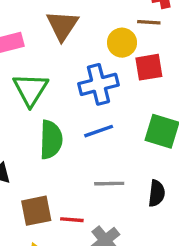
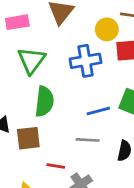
blue line: (99, 131) -> (98, 111), moved
brown square: (36, 211) -> (28, 138), moved

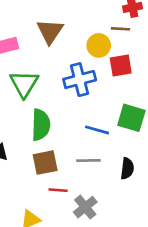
blue line: (98, 111) -> (97, 130), turned 35
brown square: (28, 138) -> (45, 163), moved

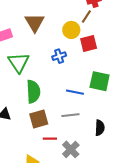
brown line: (121, 29) -> (86, 16), turned -56
blue cross: (80, 80) -> (59, 56), size x0.6
black semicircle: (127, 168) -> (100, 128), moved

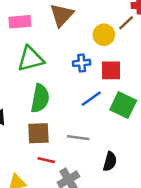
red square: (89, 43) -> (111, 70), moved
green triangle: (19, 62) -> (31, 59), turned 35
blue line: (75, 92) -> (91, 99), moved, turned -60

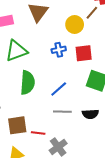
blue line: (91, 99) -> (59, 89), moved
brown square: (38, 133) -> (17, 125), moved
black semicircle: (110, 161) -> (90, 114), moved, turned 77

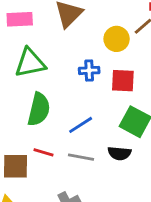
black semicircle: (90, 114) -> (119, 153), moved
red line: (38, 133) -> (44, 152), moved

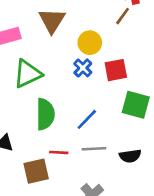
yellow circle: (117, 39) -> (90, 43), moved
blue cross: (89, 70) -> (83, 68), turned -30
black semicircle: (119, 153) -> (130, 156), moved

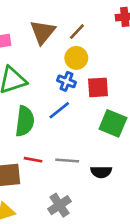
brown line: (123, 16) -> (77, 32), moved
blue cross: (83, 68) -> (66, 81), turned -30
blue line: (87, 119) -> (59, 110), moved

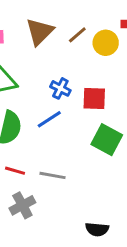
yellow circle: (76, 58) -> (106, 43), moved
black semicircle: (101, 172) -> (97, 229), moved
gray cross: (60, 205) -> (22, 205), moved

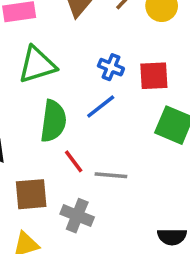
red line: (15, 171) -> (74, 161), moved, turned 42
gray cross: (22, 205) -> (77, 216), turned -35

